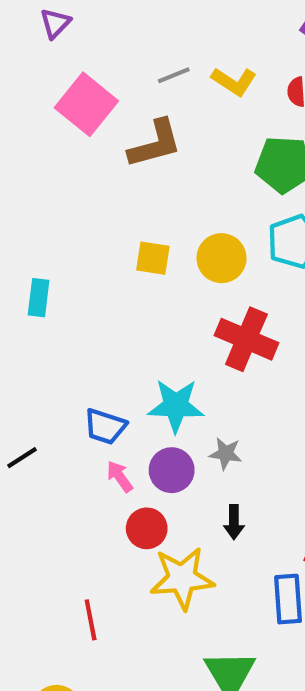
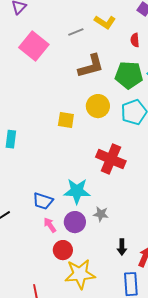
yellow L-shape: (234, 81) -> (105, 22), moved
brown L-shape: (155, 144) -> (91, 66), moved
yellow circle: (222, 258) -> (98, 106), moved
black arrow: (234, 522) -> (122, 247), moved

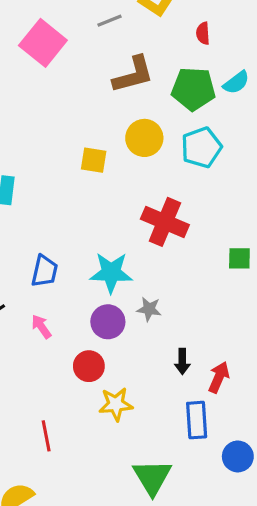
blue trapezoid: (43, 201) -> (44, 271), moved, turned -95
pink arrow: (50, 225) -> (41, 327), moved
yellow star: (80, 274) -> (116, 404), size x0.7

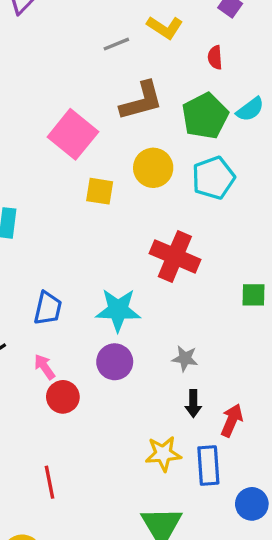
pink square: (43, 43) -> (73, 134), moved
green pentagon: (193, 89) -> (205, 116), turned -30
gray star: (149, 309) -> (185, 358), moved
red circle: (89, 366) -> (63, 397), moved
yellow star: (116, 404) -> (163, 454), moved

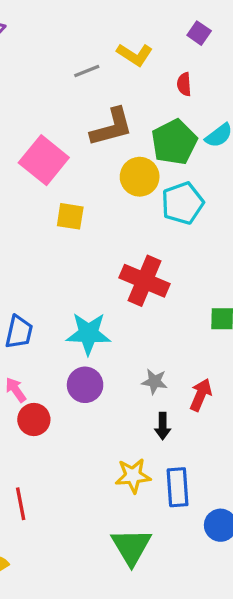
yellow circle: (153, 168) -> (140, 177), moved
red arrow: (232, 420) -> (201, 395), moved

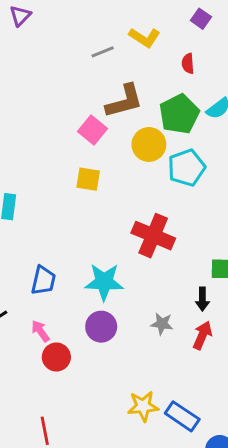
pink square: (44, 160) -> (92, 130), moved, size x0.7
black arrow: (163, 426) -> (202, 299), moved
blue rectangle: (178, 487) -> (182, 416), turned -52

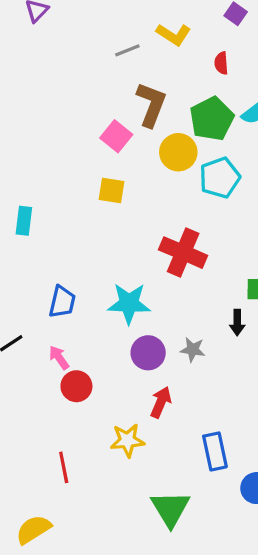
brown L-shape: (124, 101) -> (151, 104), turned -54
purple circle: (101, 327) -> (148, 353), moved
red arrow: (202, 335) -> (161, 402), moved
yellow star: (143, 406) -> (127, 440), moved
blue rectangle: (182, 416) -> (215, 451), turned 44

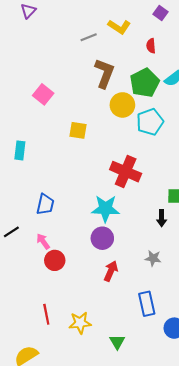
pink square: (116, 136) -> (43, 94), moved
cyan star: (129, 303) -> (105, 209), moved
gray star: (193, 350) -> (153, 258), moved
yellow star: (127, 440) -> (80, 323), moved
green triangle: (170, 509) -> (117, 342), size x0.6

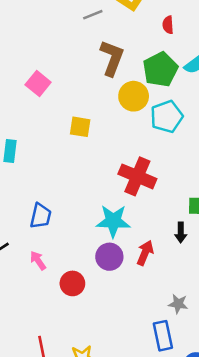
gray star: (153, 258) -> (178, 304), moved
red circle: (55, 260) -> (72, 283), moved
red arrow: (111, 271) -> (145, 253), moved

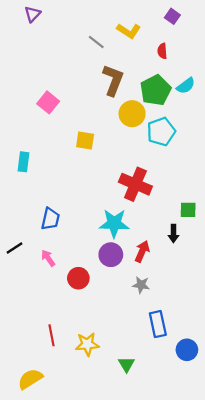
gray line: (93, 15) -> (96, 42), turned 60
gray star: (178, 304) -> (141, 285), moved

